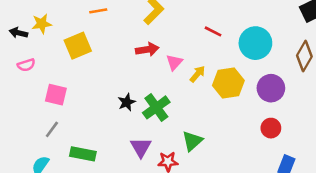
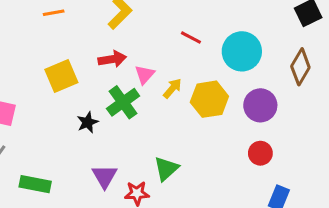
yellow square: (78, 46) -> (61, 76), moved
green cross: (156, 107) -> (123, 102), moved

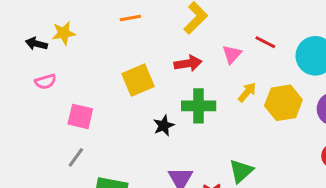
pink triangle: (145, 75) -> (232, 54), moved
green cross: (123, 102) -> (199, 106), turned 36

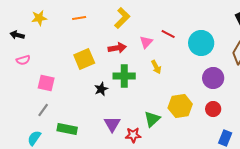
yellow star: (64, 33) -> (39, 18), moved
yellow arrow: (247, 92) -> (156, 67), turned 112
yellow hexagon: (283, 103) -> (180, 106), moved

